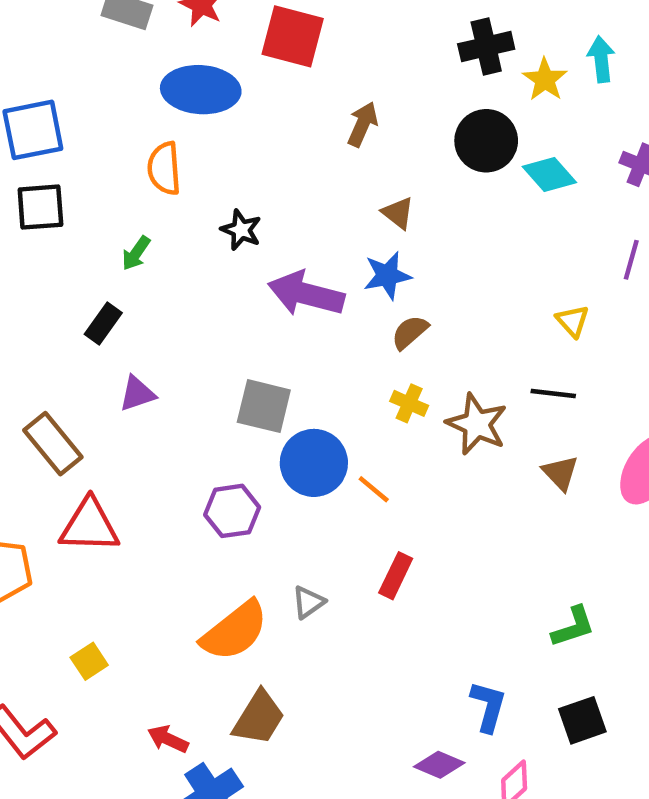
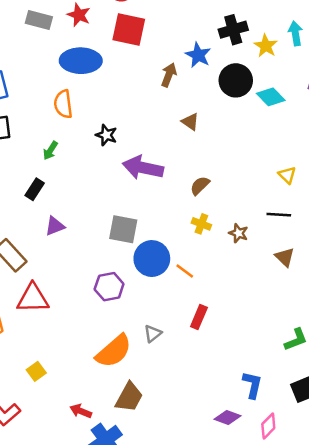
blue star: (387, 276) -> (198, 55), moved, turned -30
brown star: (477, 424) -> (238, 233), size x0.6

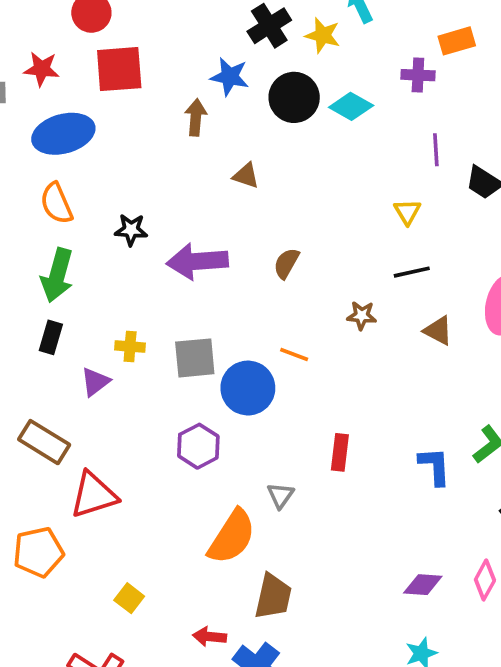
green arrow: (50, 151) -> (57, 275), size x1.8
yellow triangle: (287, 175) -> (407, 212), turned 30
yellow cross: (201, 224) -> (130, 346), moved
orange line: (185, 271) -> (294, 354), moved
blue L-shape: (252, 385) -> (435, 466), moved

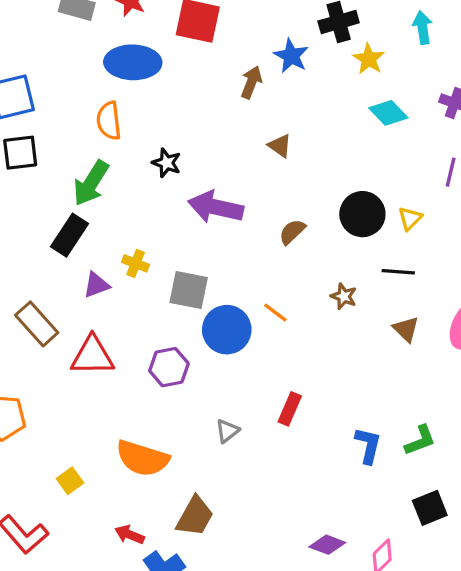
yellow star: (323, 35) -> (369, 59), moved
black circle: (294, 97) -> (362, 214), moved
black rectangle: (51, 337) -> (70, 235), size x1.4
red triangle: (94, 495) -> (92, 356), moved
orange semicircle: (232, 537) -> (142, 458), moved, turned 58

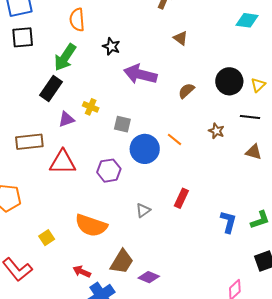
cyan diamond: (388, 113) -> (247, 20), turned -40
gray square: (189, 290) -> (122, 124), size x0.7
brown rectangle: (37, 324) -> (29, 142), turned -56
brown triangle: (406, 329) -> (254, 152), turned -30
purple diamond: (327, 545) -> (149, 277), moved

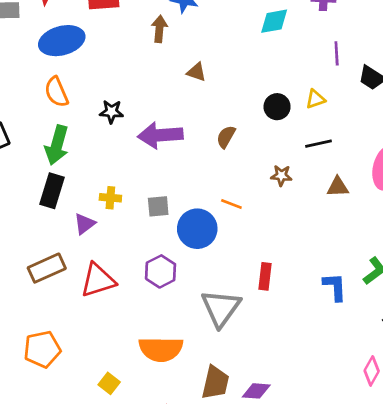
black circle: (229, 81) -> (277, 107), size x0.7
yellow triangle: (258, 85) -> (315, 99), turned 42
gray triangle: (143, 210) -> (221, 308), size x2.0

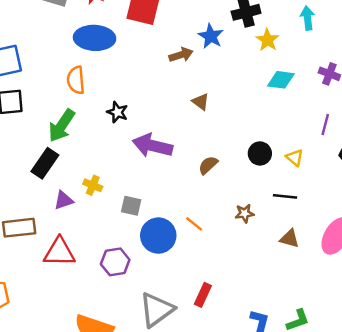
brown arrow: (159, 29) -> (181, 55), turned 50
yellow triangle: (315, 99) -> (295, 158), turned 42
brown star: (281, 176) -> (245, 213), turned -30

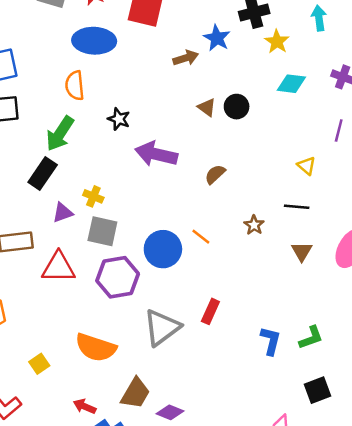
black circle: (260, 153) -> (237, 107), moved
gray square: (131, 206) -> (102, 231), moved, size x1.4
brown star: (245, 213) -> (254, 225), turned -30
brown triangle: (290, 239) -> (302, 251), turned 45
purple hexagon: (115, 262) -> (118, 277), size x1.4

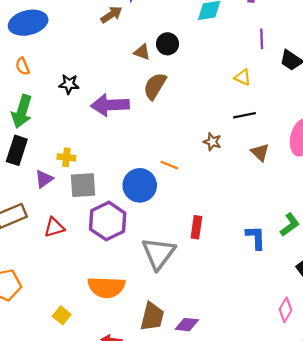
orange semicircle: (75, 86) -> (23, 66), size x0.7
brown semicircle: (215, 174) -> (155, 86), moved, size x1.4
red triangle: (58, 267) -> (54, 227), size x0.7

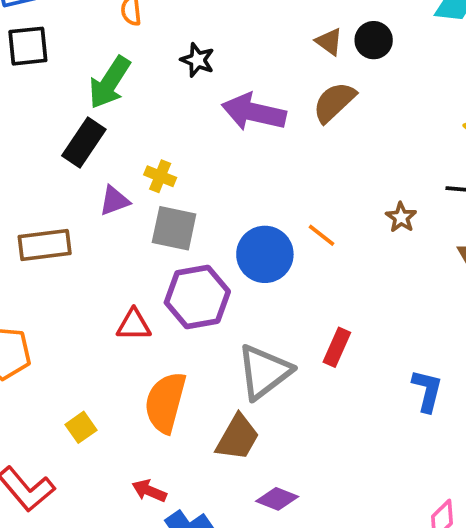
red triangle: (54, 227) -> (134, 325), moved
orange semicircle: (106, 287) -> (165, 402), turned 87
brown trapezoid: (152, 317) -> (238, 437), moved

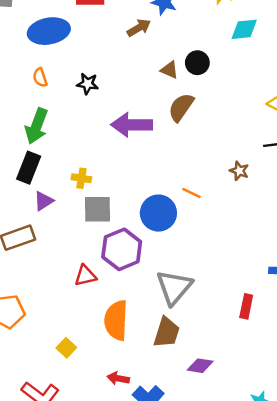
black star: (197, 60) -> (88, 84), moved
purple triangle: (114, 201) -> (44, 201), moved
red rectangle: (337, 347) -> (246, 306), moved

